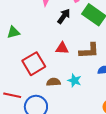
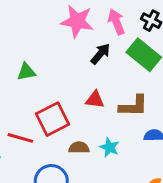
red line: (12, 95) -> (20, 138), moved

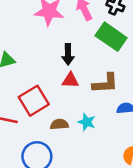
black arrow: (100, 54) -> (68, 54), moved, turned 144

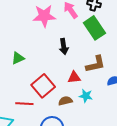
green rectangle: (111, 37) -> (94, 28), turned 30
red triangle: (70, 80) -> (74, 77), moved

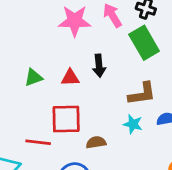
red triangle: (74, 77) -> (70, 78), moved
red square: (43, 86) -> (66, 119), turned 35
cyan star: (86, 96) -> (133, 124), moved

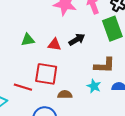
black arrow: (99, 66) -> (77, 40), turned -126

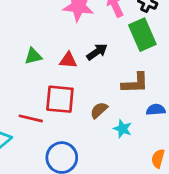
cyan star: (94, 86) -> (123, 129), moved
brown semicircle: (65, 95) -> (99, 110), moved, turned -40

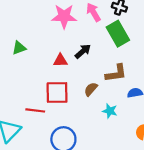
green triangle: (33, 56) -> (19, 48), moved
brown semicircle: (99, 110) -> (91, 89), moved

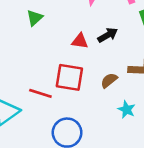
green triangle: (19, 48) -> (35, 18), turned -32

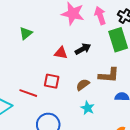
red square: (69, 77) -> (52, 81), size x0.7
cyan star: (127, 110) -> (88, 108), moved

